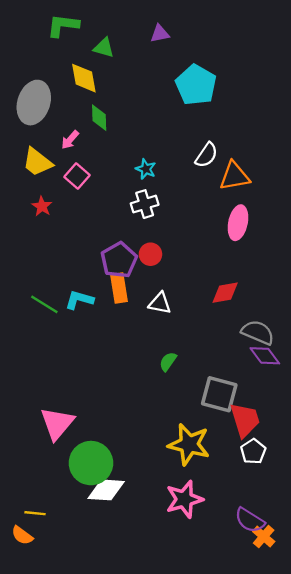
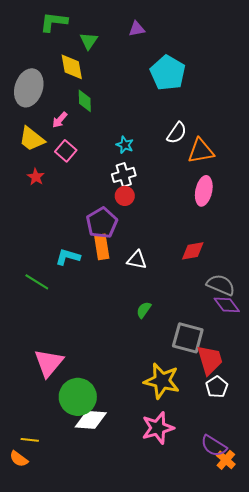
green triangle: (104, 48) -> (89, 41), turned 48
red circle: (150, 254) -> (125, 196), moved
green line: (44, 304) -> (37, 282), moved

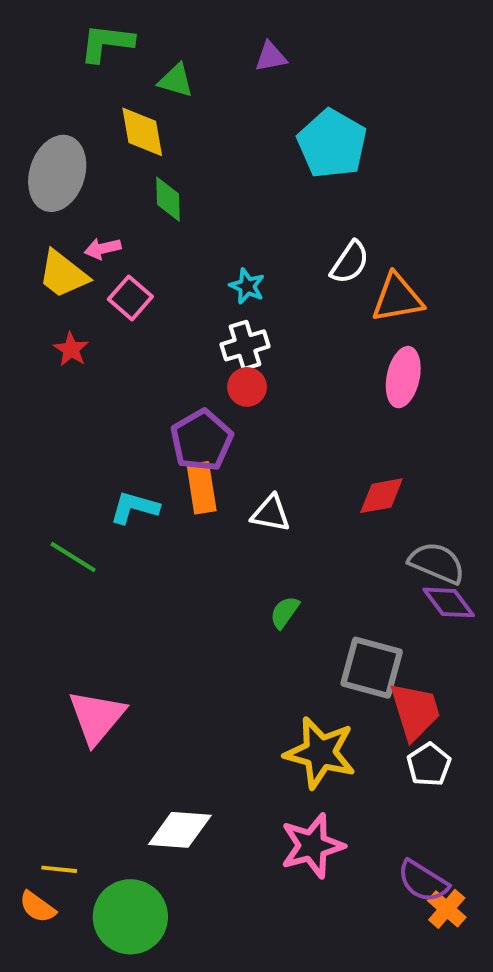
green triangle: (89, 41) -> (176, 80), turned -48
pink arrow: (60, 120) -> (103, 249), moved, turned 36
green circle: (78, 397) -> (130, 917), moved

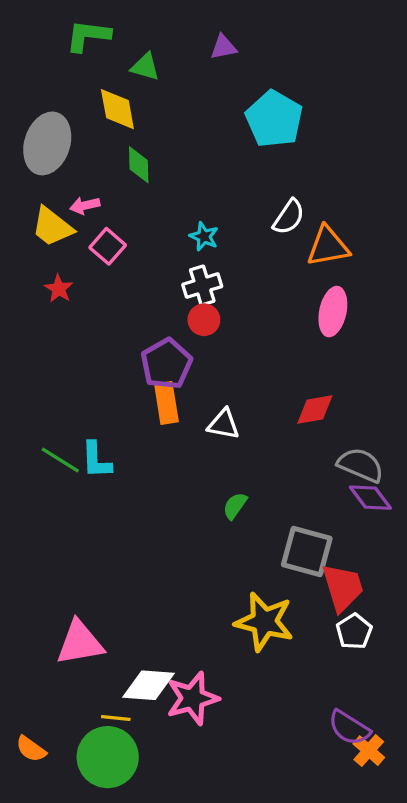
cyan L-shape: (134, 508) -> (96, 460), moved, turned -108
pink triangle: (97, 717) -> (80, 643), moved, turned 40
pink star: (312, 846) -> (193, 698), moved
yellow line: (59, 869) -> (116, 718), moved

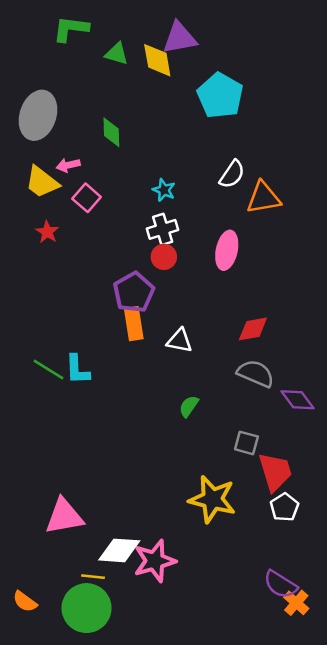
purple triangle: (224, 47) -> (180, 38), size x1.6
yellow diamond: (117, 109) -> (157, 60), moved
pink ellipse: (333, 312) -> (227, 250), moved
gray semicircle: (361, 465) -> (256, 373), moved
gray square: (307, 551) -> (246, 443), size x0.6

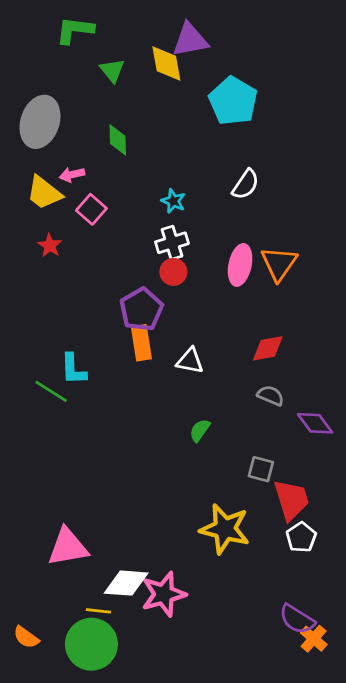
green triangle: (117, 54) -> (112, 70), moved, turned 35
orange triangle: (263, 198) -> (279, 264), moved, turned -45
cyan L-shape: (77, 370) -> (73, 369), moved
gray semicircle: (256, 373) -> (271, 396), size x0.7

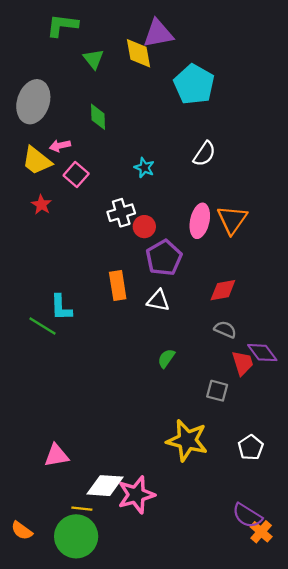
white cross: (172, 243) -> (121, 213), moved
purple pentagon: (141, 309) -> (164, 258), moved
red trapezoid: (291, 500) -> (243, 363), moved, size x0.7
pink triangle: (68, 547) -> (56, 455), size x0.7

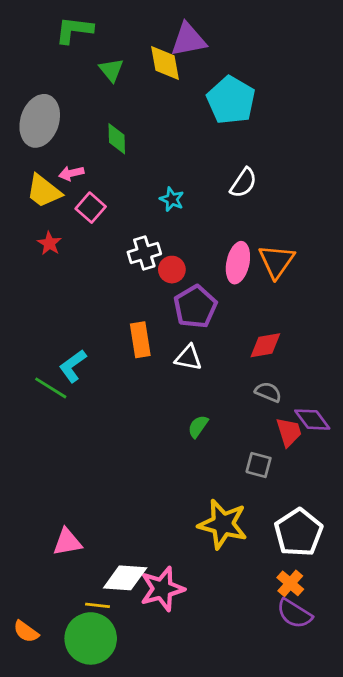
cyan L-shape: (61, 307) -> (73, 366), turned 56
white pentagon: (251, 447) -> (298, 532), size x1.6
orange cross: (261, 532) -> (290, 583), moved

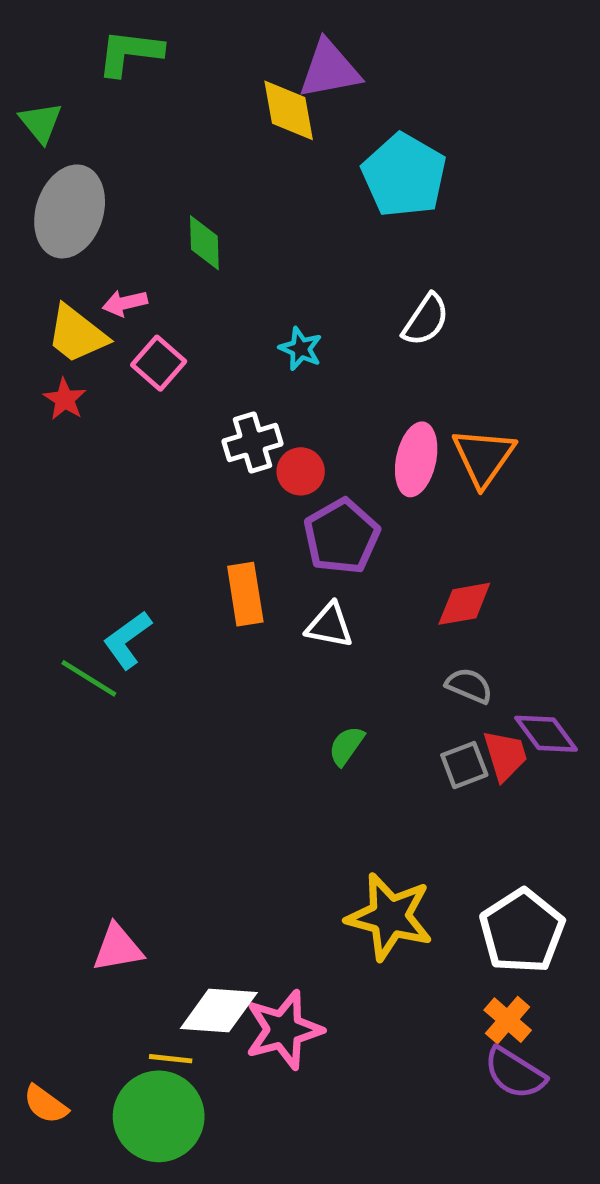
green triangle: (111, 70) -> (41, 122), moved
red star: (49, 243) -> (65, 399), moved
gray square: (259, 465) -> (464, 765), moved, turned -36

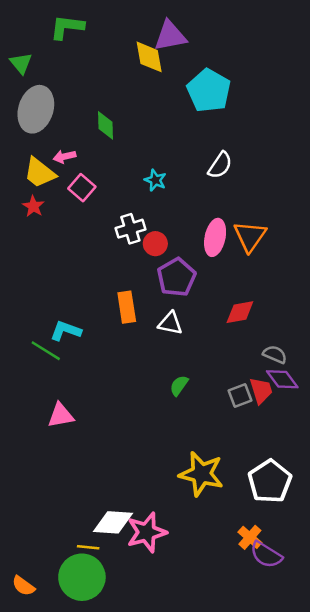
cyan L-shape: (127, 640) -> (66, 331), turned 56
gray semicircle: (469, 686) -> (275, 354), moved
pink triangle: (118, 948) -> (61, 415), moved
orange cross: (508, 1020) -> (250, 537), moved
orange semicircle: (46, 1104) -> (23, 586), moved

